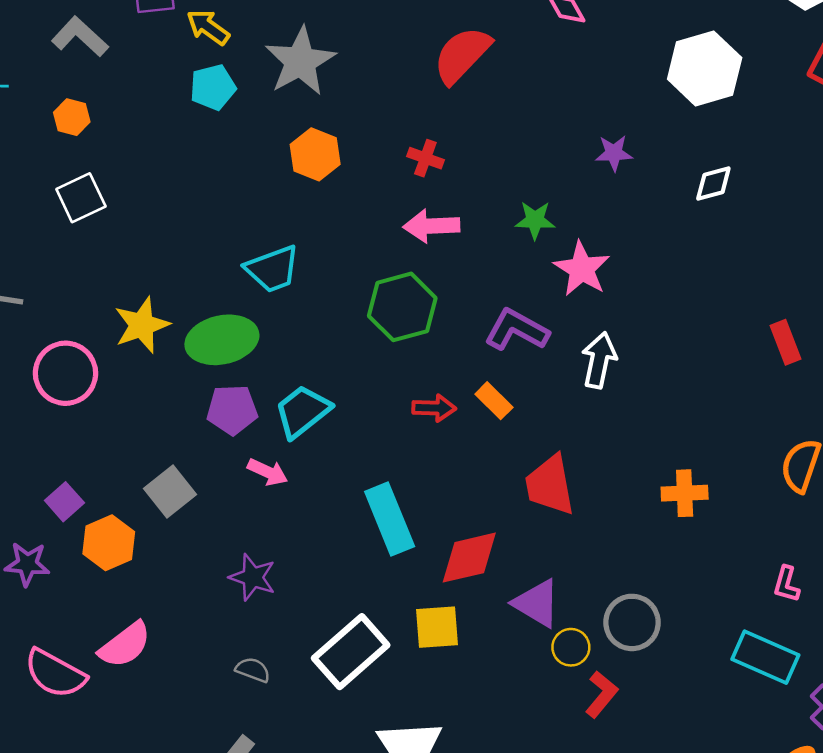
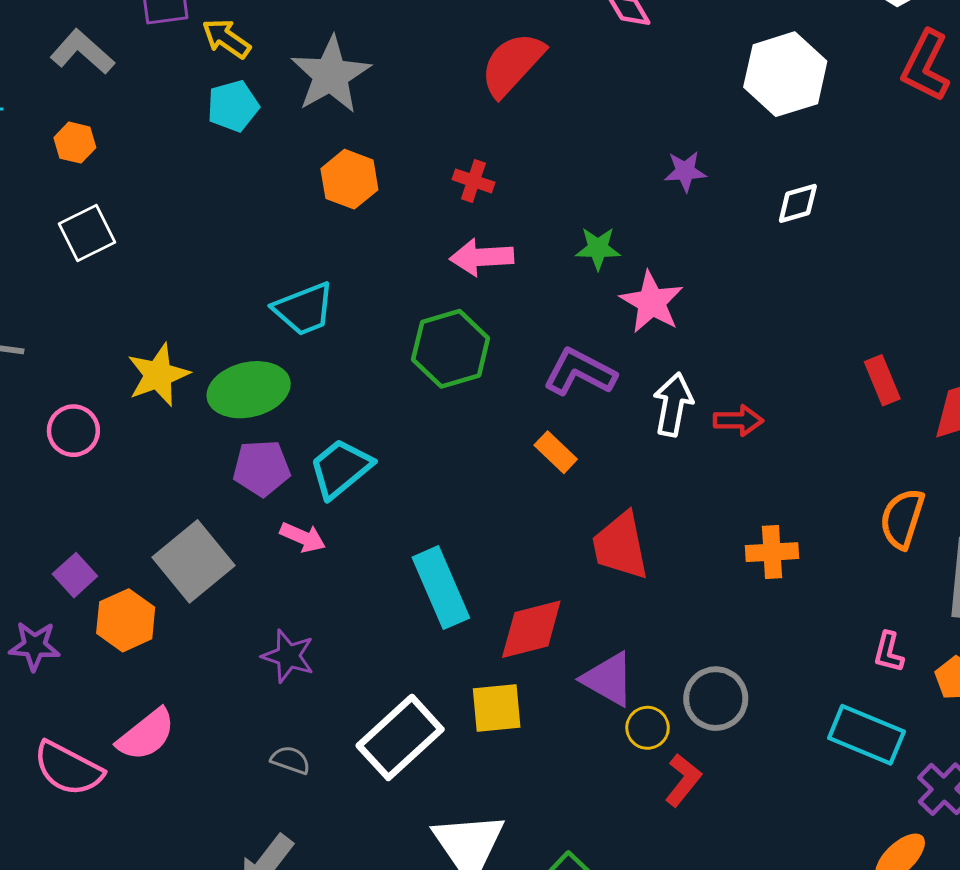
pink circle: (65, 373) -> (73, 431), size x0.7
red arrow: (434, 408) -> (738, 420), moved
gray square: (170, 492) -> (193, 561), size x1.4

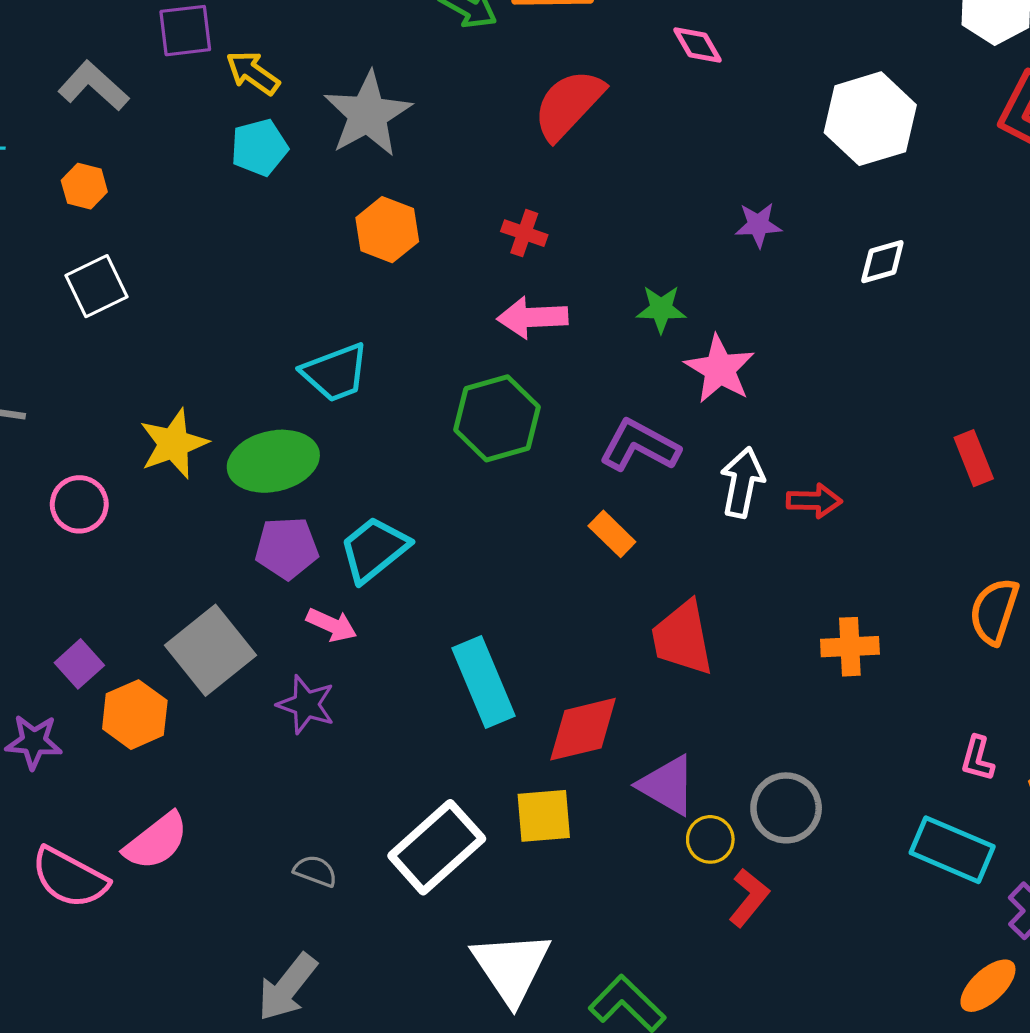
purple star: (288, 656) -> (306, 705), moved

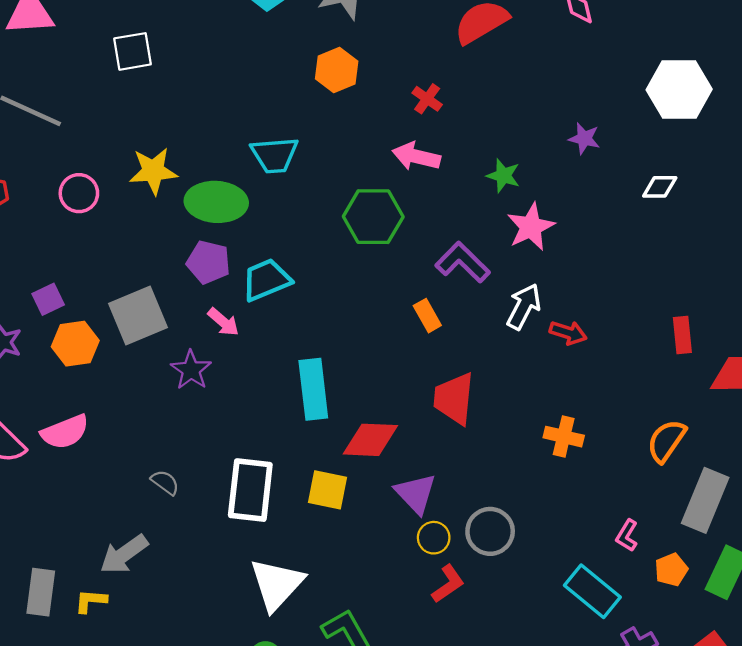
white rectangle: (437, 847) -> (250, 490), turned -58

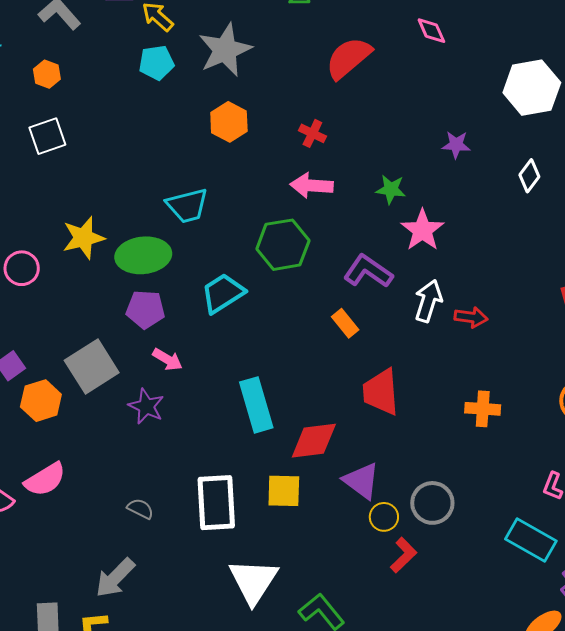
white diamond: (660, 187) -> (529, 176), turned -44
cyan trapezoid: (266, 280) -> (223, 293), moved

